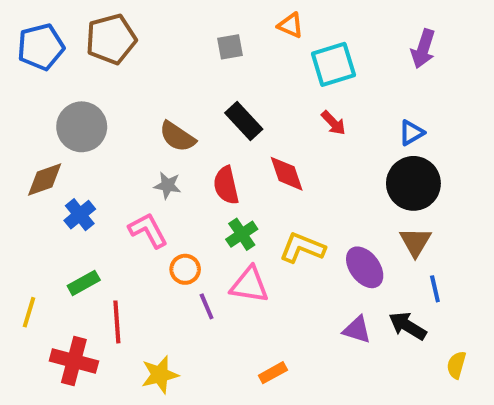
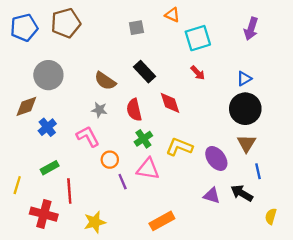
orange rectangle: (273, 373) -> (162, 221), size x1.5

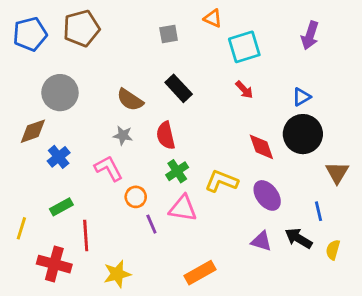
red diamond: (170, 103) -> (261, 147), moved
brown triangle: (246, 143) -> (337, 173), moved
yellow semicircle: (271, 216) -> (333, 250), moved

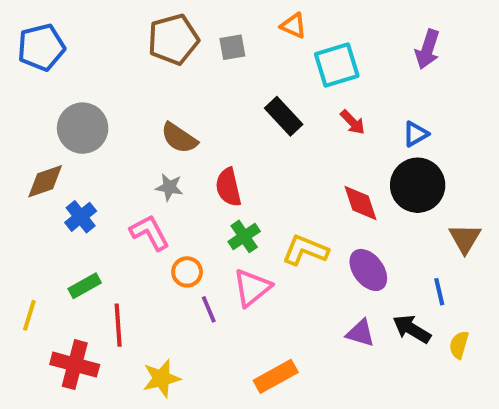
brown pentagon: (81, 28) -> (173, 39), moved
black rectangle: (179, 88) -> (284, 116), moved
red arrow: (244, 90) -> (353, 122), moved
pink triangle: (183, 208) -> (252, 288), turned -48

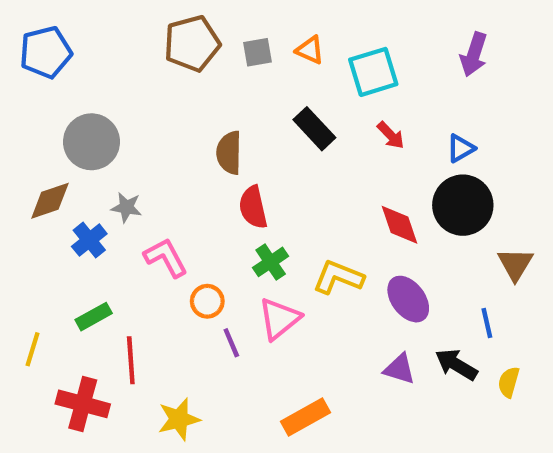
orange triangle: (293, 26) -> (310, 50), moved
brown semicircle: (179, 138) -> (229, 153), moved, turned 57
gray star: (169, 187) -> (126, 207), moved

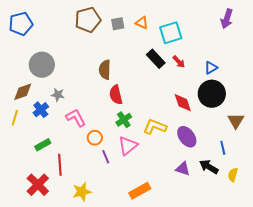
purple arrow: (474, 54) -> (227, 19), moved
black rectangle: (314, 129) -> (156, 59), moved
yellow line: (33, 349) -> (15, 118), moved
red cross: (83, 404) -> (38, 185), turned 30

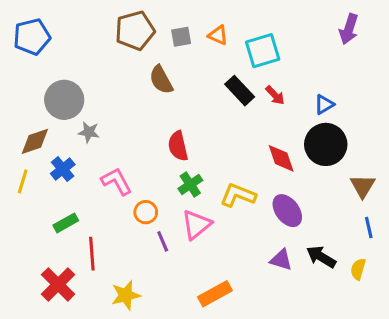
brown semicircle: (105, 70) -> (161, 80), moved, turned -30
gray star: (58, 95) -> (89, 132), moved
blue line: (223, 148) -> (369, 228), moved

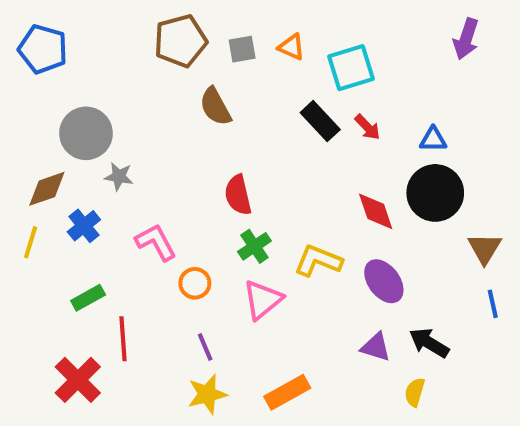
blue pentagon: (32, 37) -> (43, 49), turned 30
blue triangle: (324, 104) -> (433, 139), turned 30
purple line: (163, 241) -> (205, 347), moved
yellow semicircle: (358, 269) -> (415, 392), moved
yellow star: (126, 295) -> (207, 394), moved

